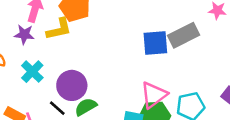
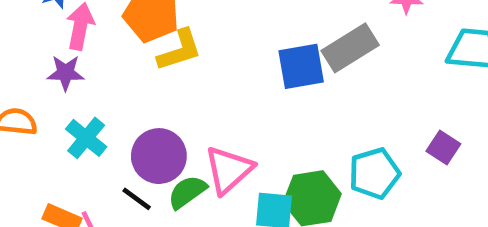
yellow L-shape: (59, 29) -> (180, 50), moved
pink triangle: (154, 95) -> (229, 170), moved

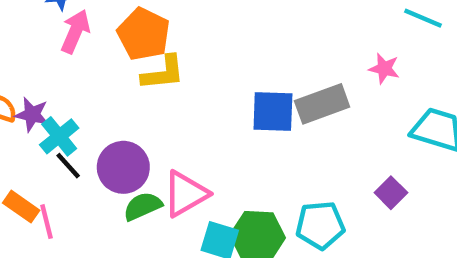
purple star: (66, 73) -> (32, 115), moved
purple square: (443, 148) -> (391, 193), moved
black line: (137, 199) -> (68, 166), moved

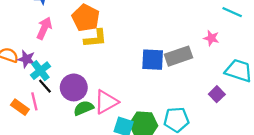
pink arrow: (75, 31) -> (44, 28), moved
purple square: (391, 193) -> (217, 94), moved
pink line: (47, 222) -> (34, 101), moved

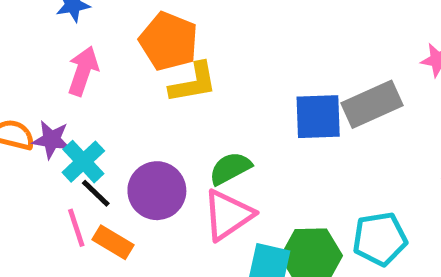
orange rectangle: (20, 107) -> (113, 242), moved
green semicircle: (84, 108) -> (230, 168), moved

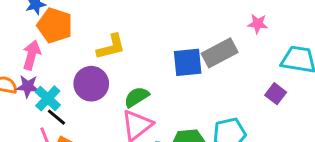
orange pentagon: (169, 41) -> (55, 25), moved
pink arrow: (83, 71) -> (32, 55), moved
purple circle: (157, 191) -> (91, 84), moved

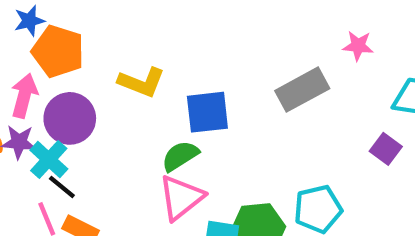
yellow L-shape: (111, 47) -> (142, 82), turned 36
blue square: (188, 62) -> (207, 112), moved
purple circle: (91, 84) -> (70, 118), moved

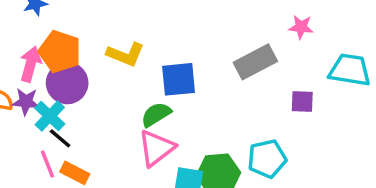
orange pentagon: (58, 51) -> (60, 52), moved
purple square: (386, 149) -> (302, 101), moved, turned -35

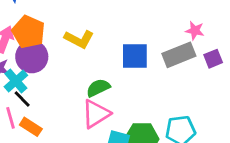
pink star: (301, 27) -> (195, 31), moved
blue square: (179, 79) -> (135, 56), moved
purple square: (302, 101) -> (213, 59), moved, turned -30

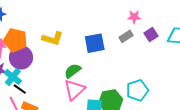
gray rectangle: (179, 55) -> (126, 36), size x0.6

